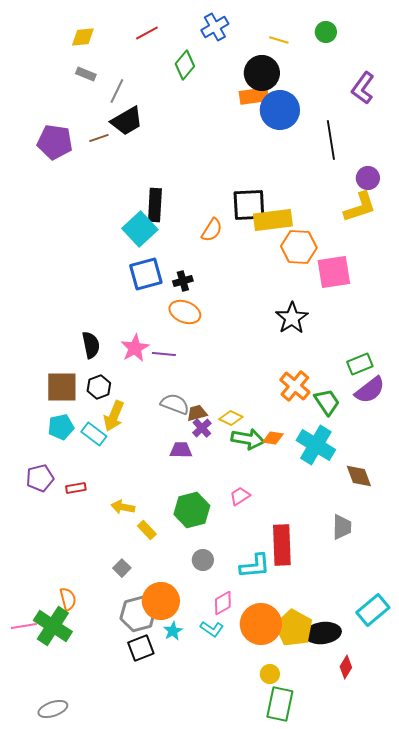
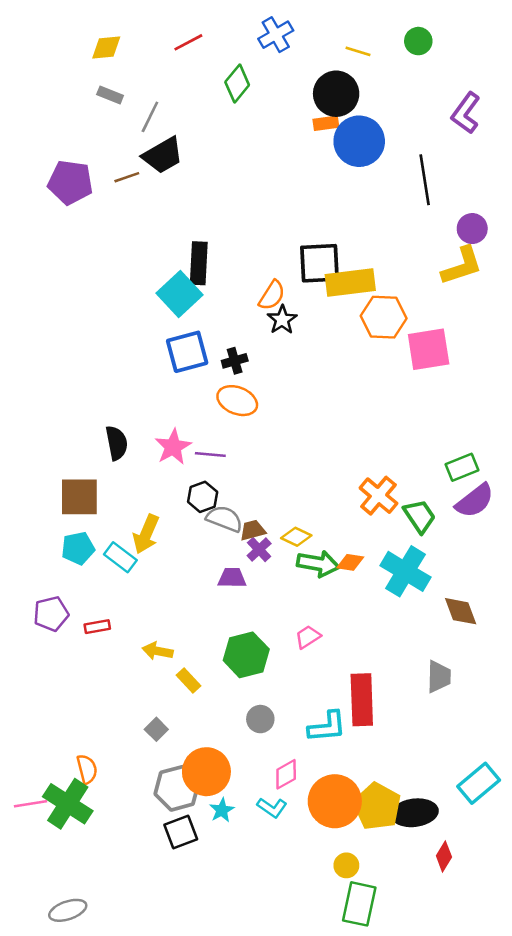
orange rectangle: (254, 96) -> (326, 123), size x0.7
black star: (292, 318) -> (282, 320), moved, size x0.7
black hexagon: (99, 387) -> (203, 497), moved

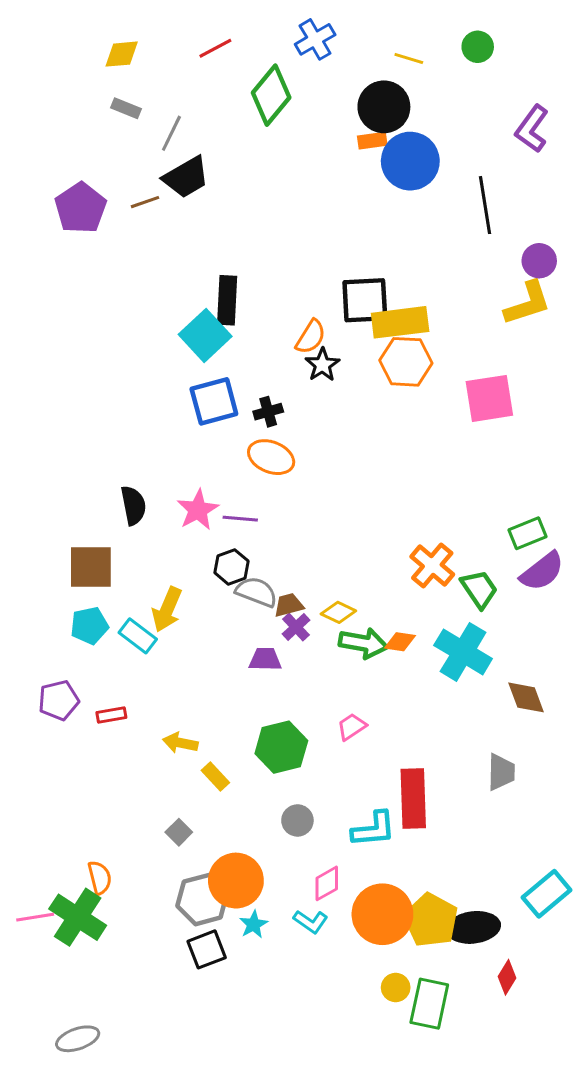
green diamond: (237, 83) -> (271, 95), size x1.4
purple pentagon: (70, 182) -> (81, 208), turned 30
orange hexagon: (384, 317) -> (406, 362), moved
green rectangle: (359, 904) -> (429, 1004), moved

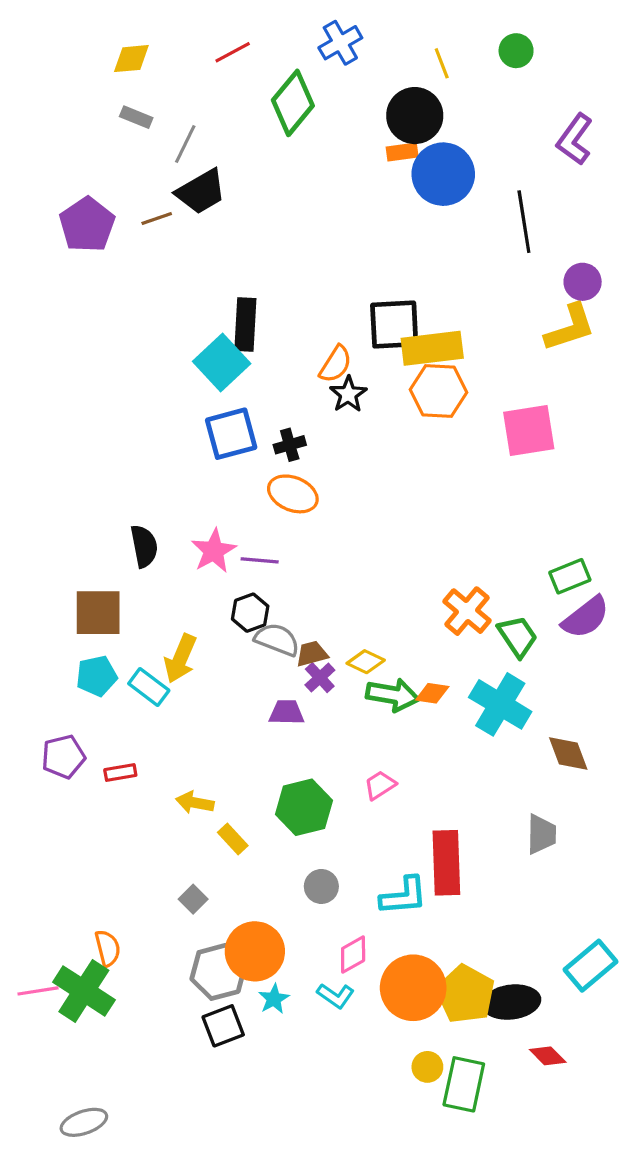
yellow line: (409, 59) -> (442, 63), turned 52
red diamond: (507, 977) -> (548, 1056), turned -76

